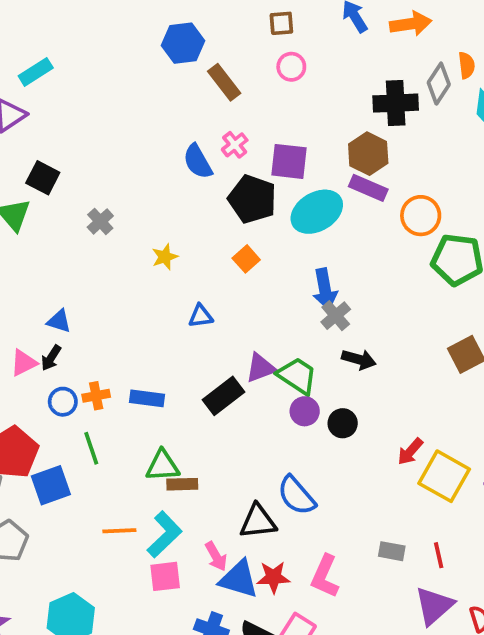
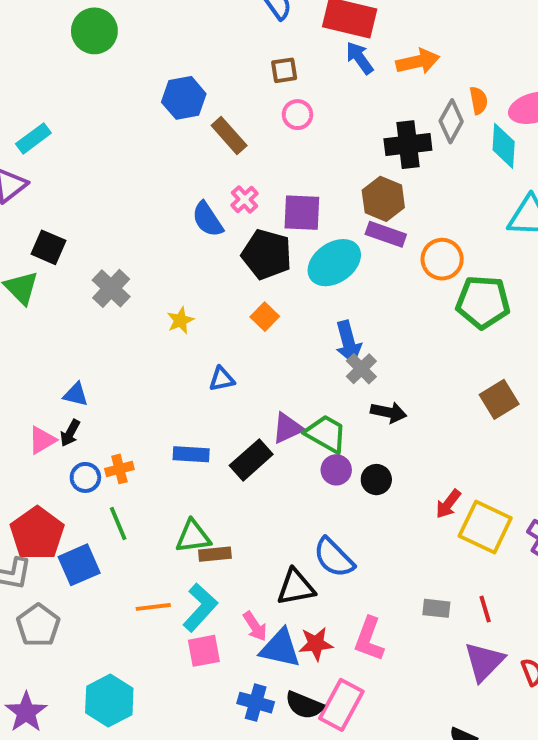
gray cross: (100, 221) -> (111, 288), size x1.4
blue rectangle: (147, 398) -> (191, 454), moved

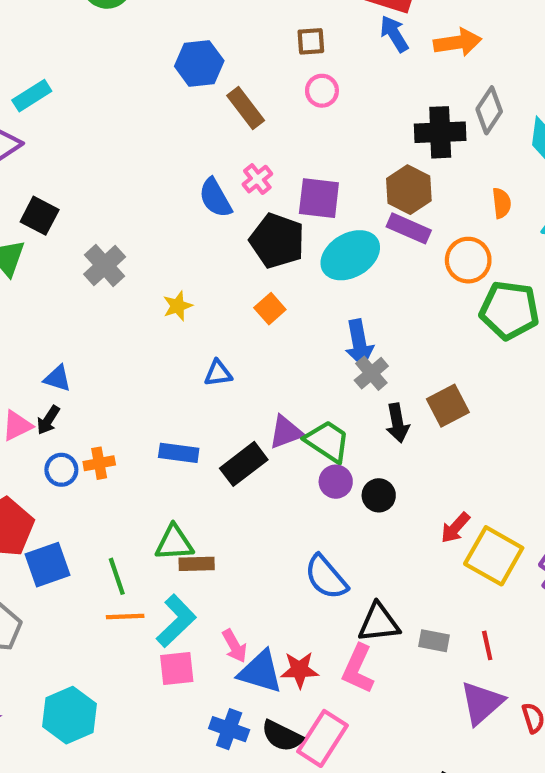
orange semicircle: (479, 100) -> (502, 203), moved
brown square: (499, 399) -> (448, 406), moved
black arrow: (389, 412) -> (397, 423), turned 64
green line: (118, 524) -> (117, 576), moved
black triangle: (296, 587) -> (379, 623), moved

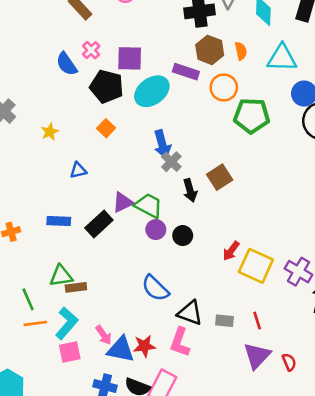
brown hexagon: (409, 190) -> (210, 50), moved
black triangle: (379, 623) -> (190, 313), turned 32

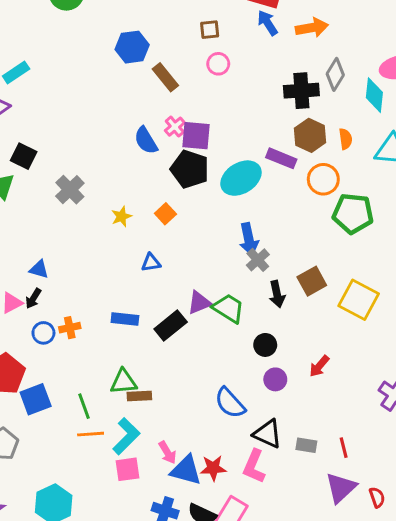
purple square: (130, 58) -> (196, 136), moved
orange square: (106, 128) -> (165, 214), moved
purple circle: (156, 230) -> (275, 379), moved
yellow square: (256, 266) -> (359, 300), moved

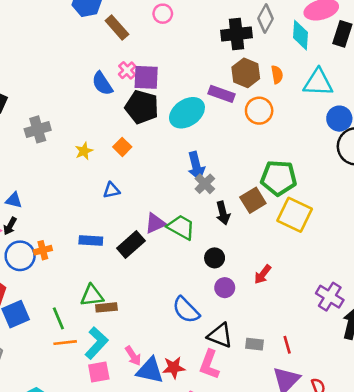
gray cross: (70, 190) -> (38, 129), turned 30
green pentagon: (353, 213) -> (279, 178), moved
blue circle: (43, 333) -> (20, 256), size x1.5

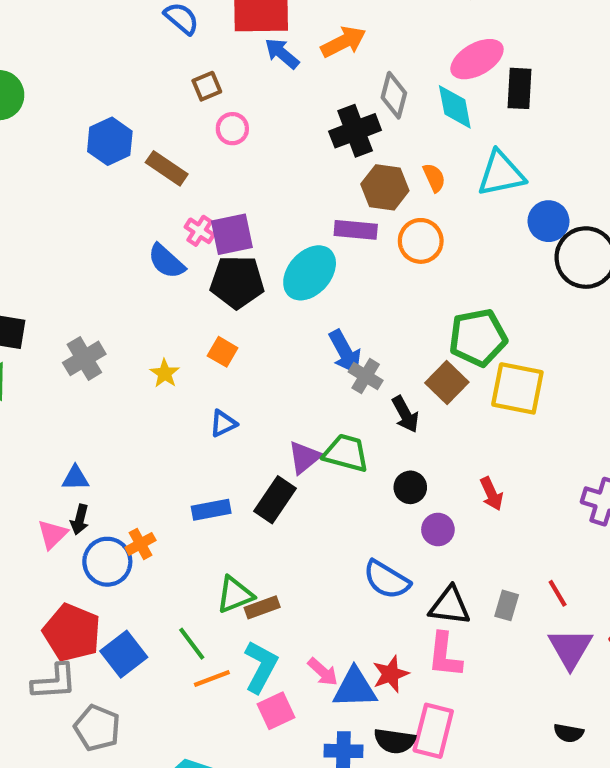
red arrow: (263, 274) -> (492, 494), turned -48
gray rectangle: (254, 344) -> (507, 605), turned -66

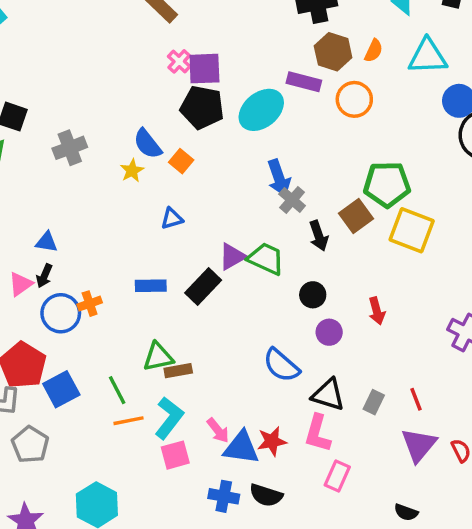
orange semicircle: (434, 178) -> (374, 51), turned 40
blue semicircle: (166, 261) -> (148, 144), moved
pink rectangle: (433, 731) -> (337, 476), moved, size x0.7

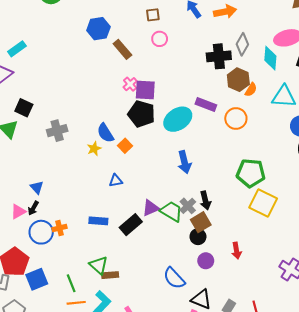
brown hexagon: (333, 52) -> (238, 80), moved
gray cross: (292, 200) -> (188, 206), moved
brown square: (356, 216) -> (201, 222), moved
blue triangle: (47, 242) -> (37, 187), turned 32
green triangle: (158, 357) -> (99, 265), turned 48

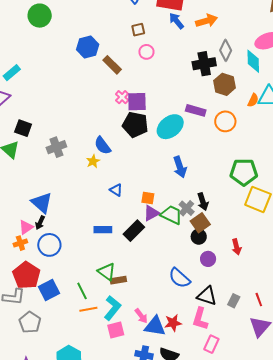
orange semicircle: (251, 90) -> (253, 100), moved
orange square: (125, 146) -> (148, 198), moved, turned -32
blue triangle: (116, 181) -> (116, 190), turned 48
blue triangle: (37, 187) -> (42, 203), size x1.6
orange cross: (60, 228) -> (20, 243), moved

